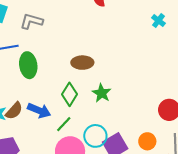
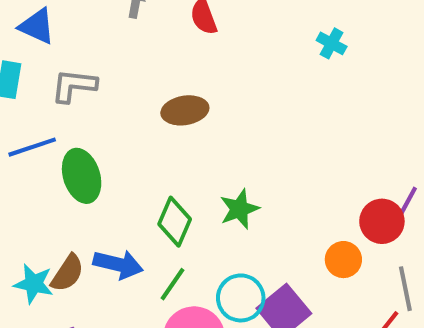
brown ellipse: (82, 63) -> (185, 110), moved
green star: (102, 93) -> (239, 209), turned 30
orange circle: (147, 141) -> (343, 260), moved

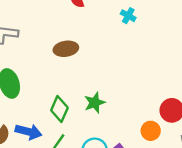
cyan cross: (332, 43) -> (128, 16), moved

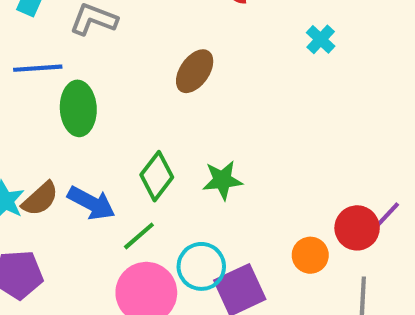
brown ellipse: (66, 49) -> (195, 71), turned -60

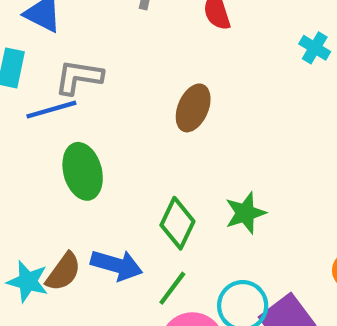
blue line: (38, 68) -> (51, 110), moved

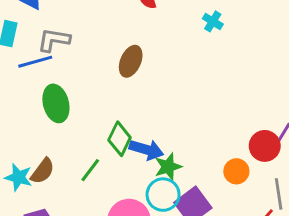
green star: (245, 213) -> (168, 167), moved
blue arrow: (117, 265) -> (146, 150), moved
green line: (172, 288) -> (90, 170), moved

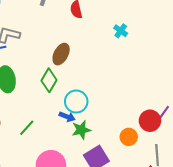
green diamond: (120, 139) -> (49, 80), moved
blue arrow: (146, 150) -> (67, 117), size x0.7
cyan circle: (163, 195) -> (76, 102), moved

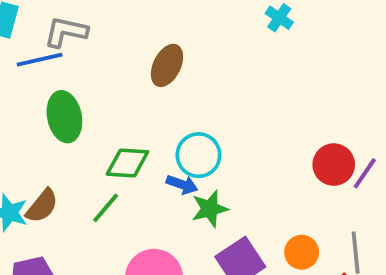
green diamond: (49, 80) -> (127, 163), moved, turned 65
red circle: (150, 121) -> (334, 165), moved
orange circle: (129, 137) -> (302, 252), moved

